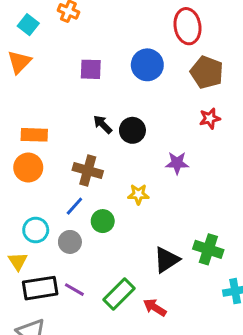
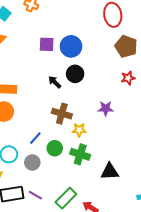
blue circle: (147, 65) -> (71, 46), moved
black circle: (132, 130) -> (75, 74), moved
brown cross: (88, 171) -> (62, 114), moved
green cross: (208, 249) -> (80, 154), moved
black triangle: (167, 260) -> (110, 172), moved, turned 30

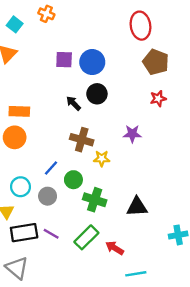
green cross: (80, 154) -> (95, 200), moved

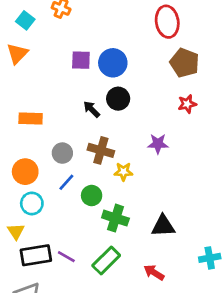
orange circle: (15, 137) -> (25, 172), moved
gray circle: (48, 196) -> (62, 153), moved
red arrow: (115, 248) -> (154, 272), moved

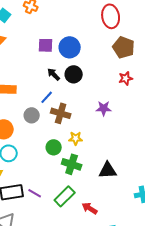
black arrow: (92, 109) -> (54, 74), moved
yellow star: (123, 172) -> (76, 138), moved
blue line: (66, 182) -> (47, 97), moved
red arrow: (154, 272) -> (90, 208), moved

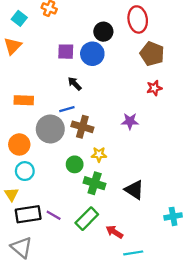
black circle: (74, 74) -> (103, 32), moved
blue line: (47, 97) -> (67, 109), turned 32
gray circle: (32, 115) -> (50, 129), size x1.6
black triangle: (108, 170) -> (134, 190), turned 36

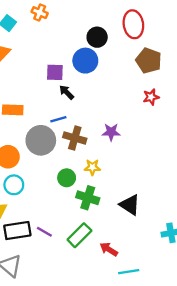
purple square: (66, 52) -> (55, 72), moved
purple star: (130, 121) -> (111, 132), moved

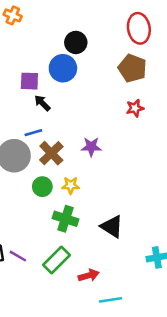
red ellipse: (133, 24) -> (139, 28), moved
brown cross: (75, 138) -> (51, 153), turned 30
green circle: (67, 178) -> (42, 187), moved
red arrow: (109, 249) -> (89, 275), turned 132

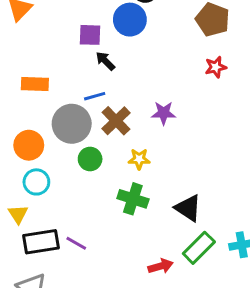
green circle: (42, 187) -> (90, 159), moved
green rectangle: (56, 260) -> (199, 248), moved

